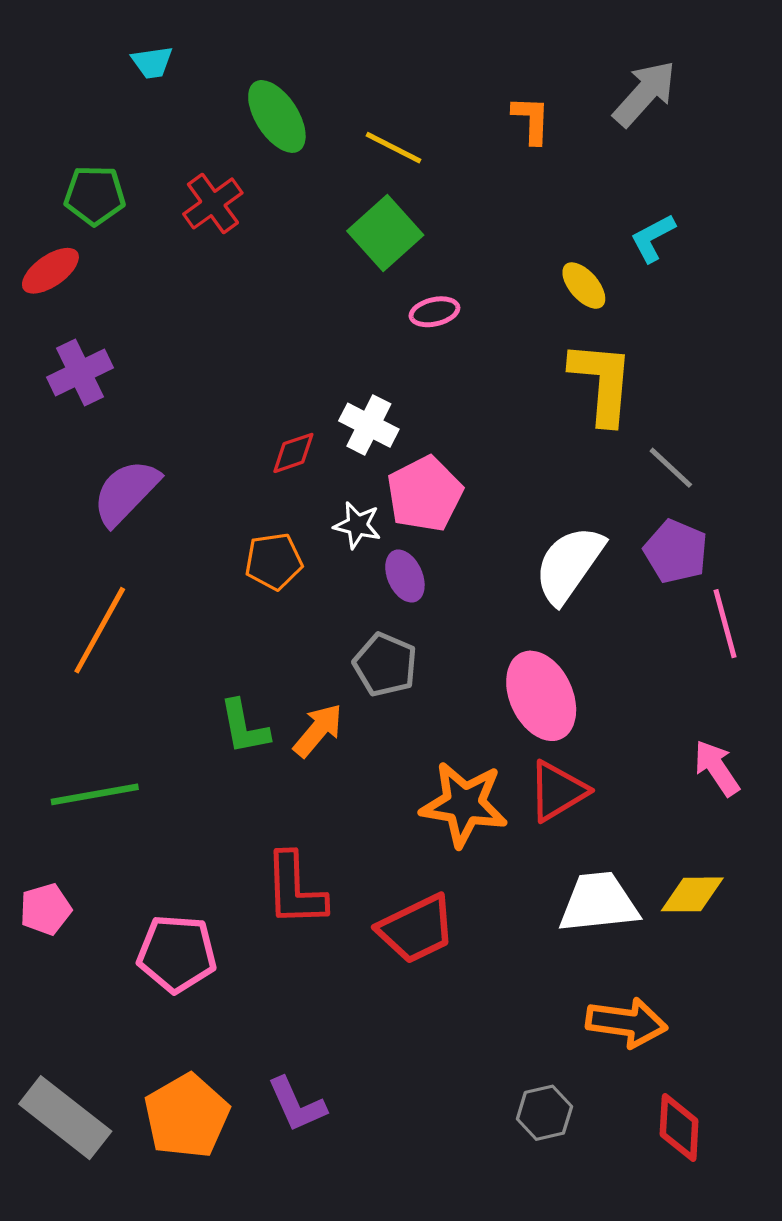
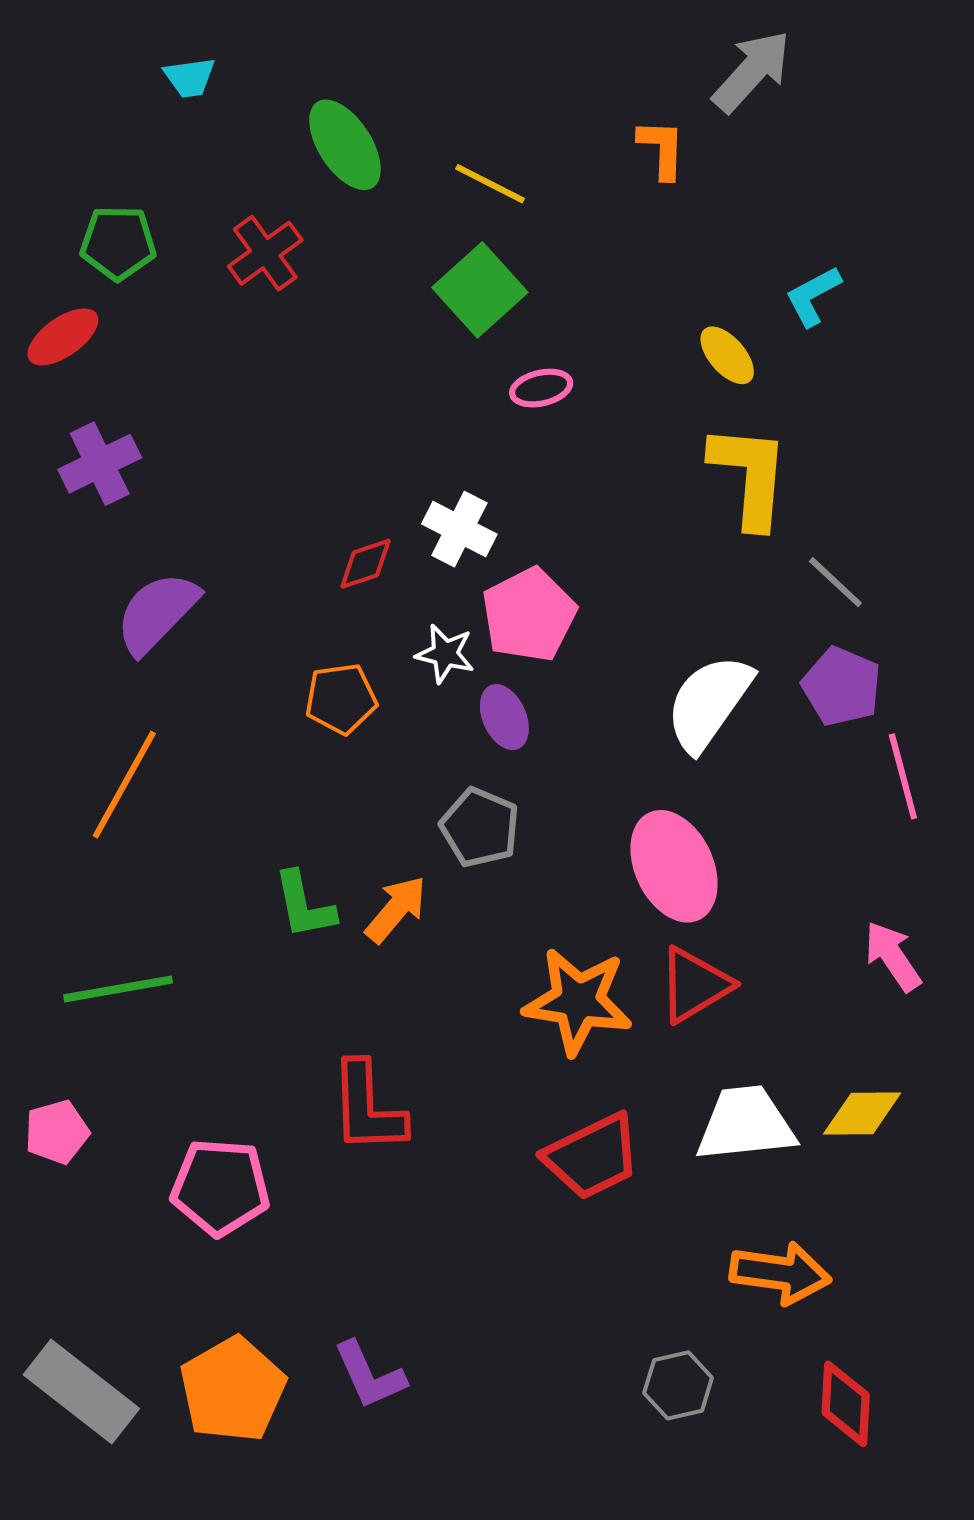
gray arrow: (645, 93) -> (752, 71), moved
red trapezoid: (416, 929) -> (592, 1156), moved

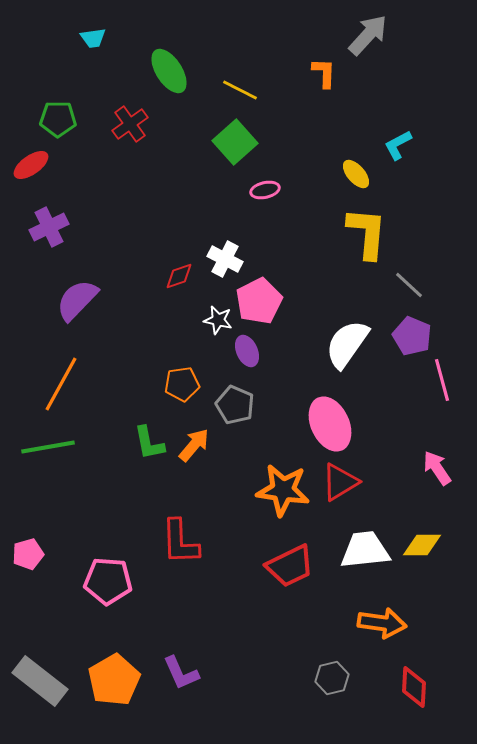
orange pentagon: (341, 699) -> (182, 384), moved
green line: (118, 989) -> (48, 447), moved

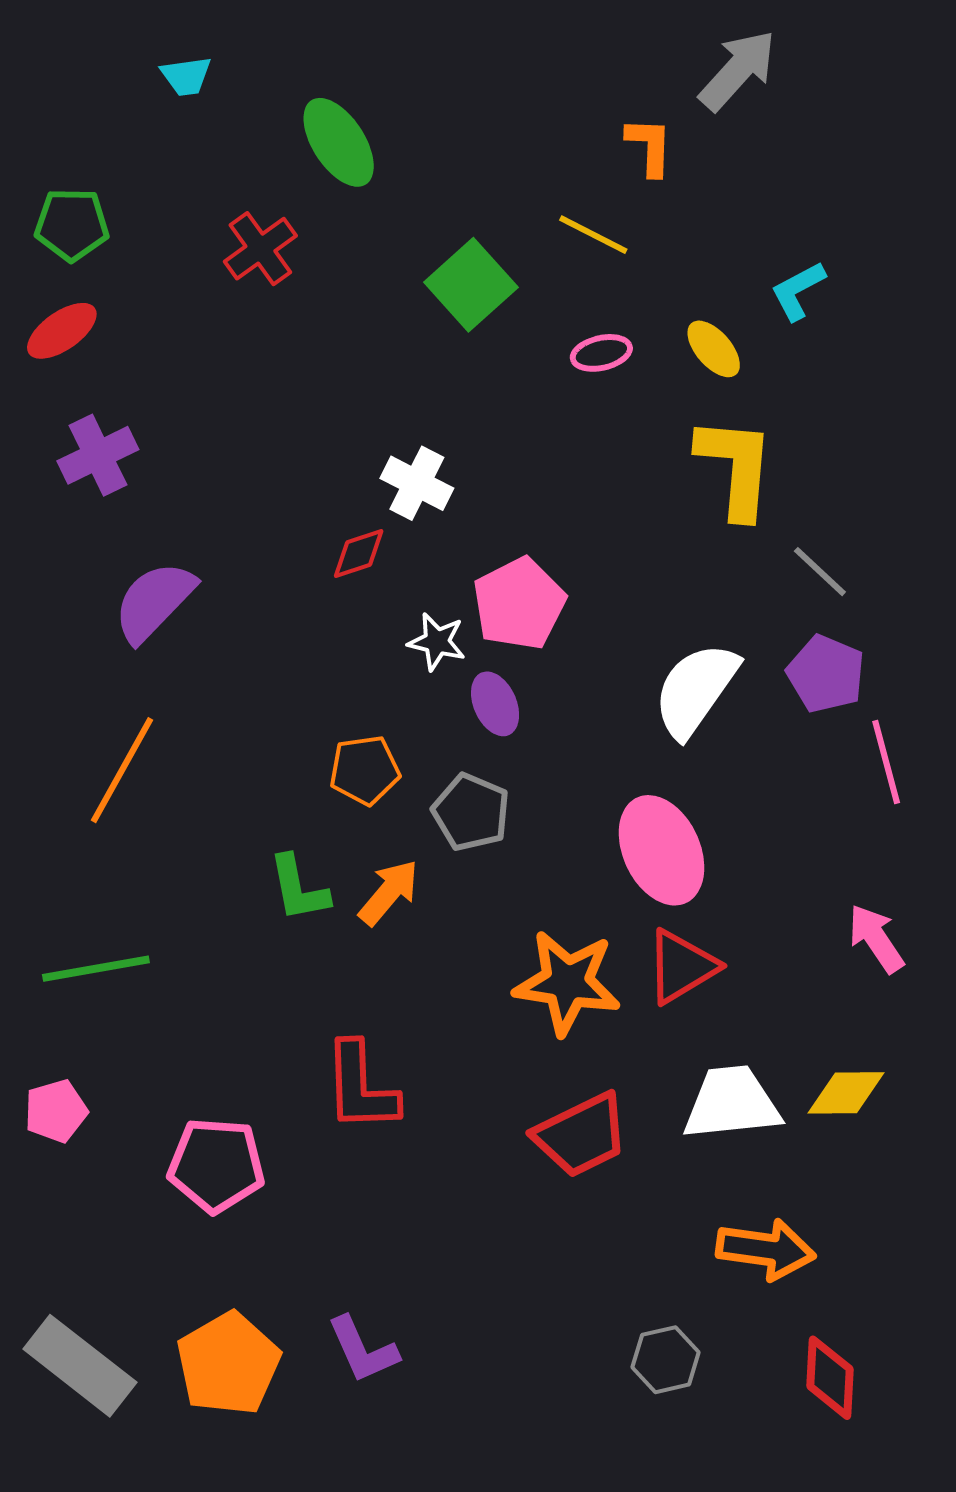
yellow line: (240, 90) -> (593, 235), moved
green pentagon: (58, 119) -> (72, 225), moved
pink ellipse: (265, 190) -> (601, 353), moved
white cross: (225, 259) -> (417, 483), moved
green line: (48, 447) -> (96, 969), moved

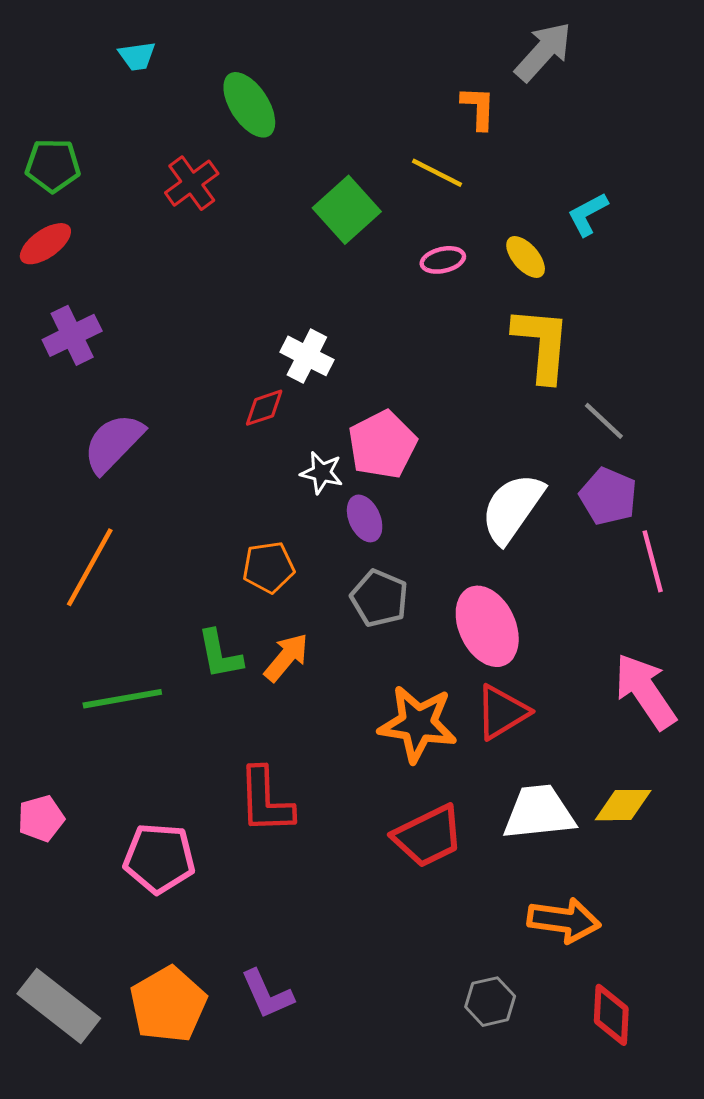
gray pentagon: (471, 812) -> (379, 598), moved
pink arrow: (876, 939) -> (645, 691), size x1.5
green line: (96, 969) -> (122, 699), moved

